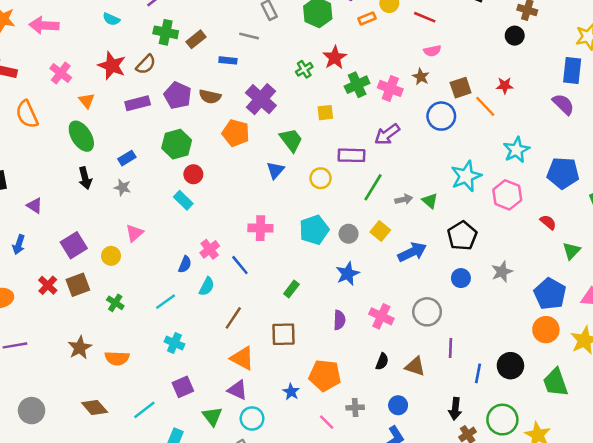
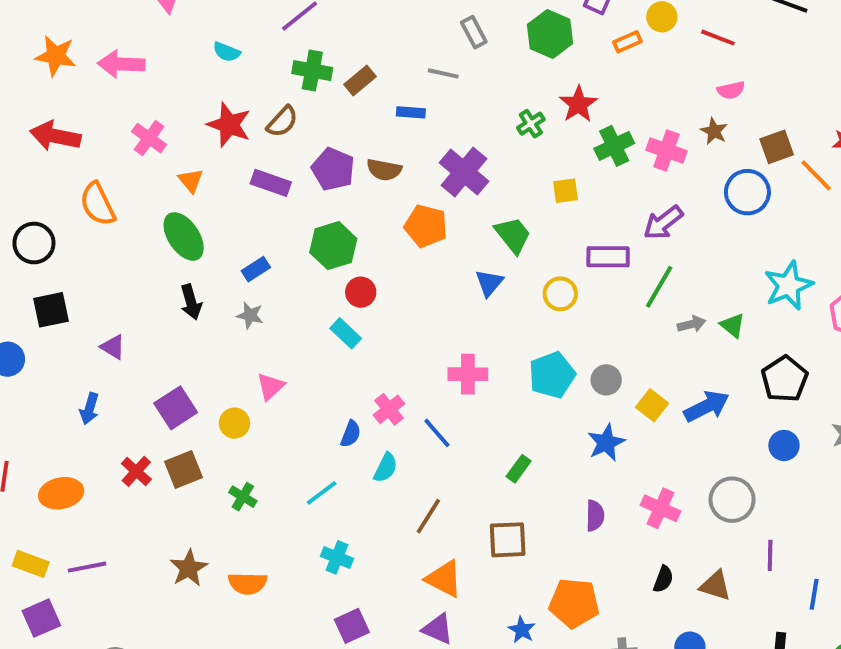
purple rectangle: (138, 103) -> (271, 183), turned 35
green line: (373, 187) -> (659, 287), moved
yellow square: (380, 231) -> (652, 405), moved

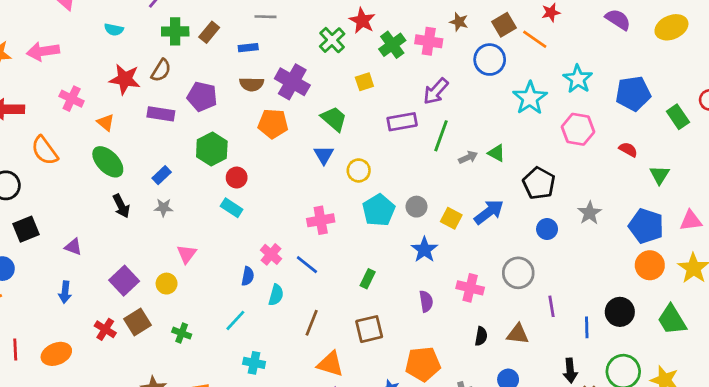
green cross: (531, 124) -> (332, 40), size x1.4
brown semicircle: (384, 170) -> (252, 84), moved
cyan star: (789, 285) -> (530, 98), moved
yellow circle: (560, 294) -> (359, 170), moved

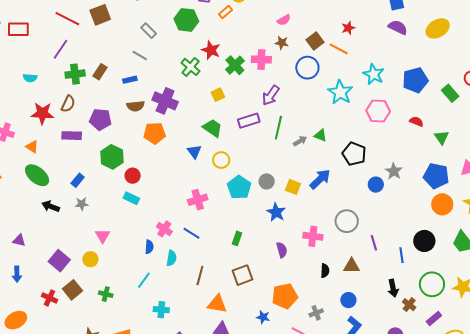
gray line: (265, 17) -> (140, 56), turned 35
green trapezoid: (334, 119) -> (213, 128), moved
black arrow: (121, 206) -> (51, 206), turned 144
blue circle: (547, 229) -> (376, 185), moved

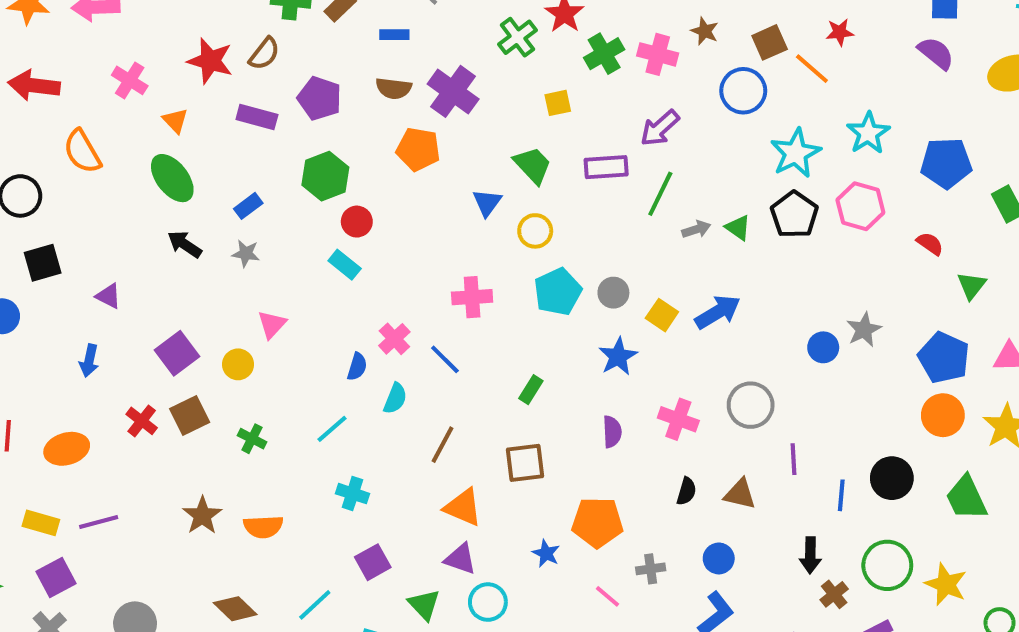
black pentagon: (354, 154) -> (794, 215), moved

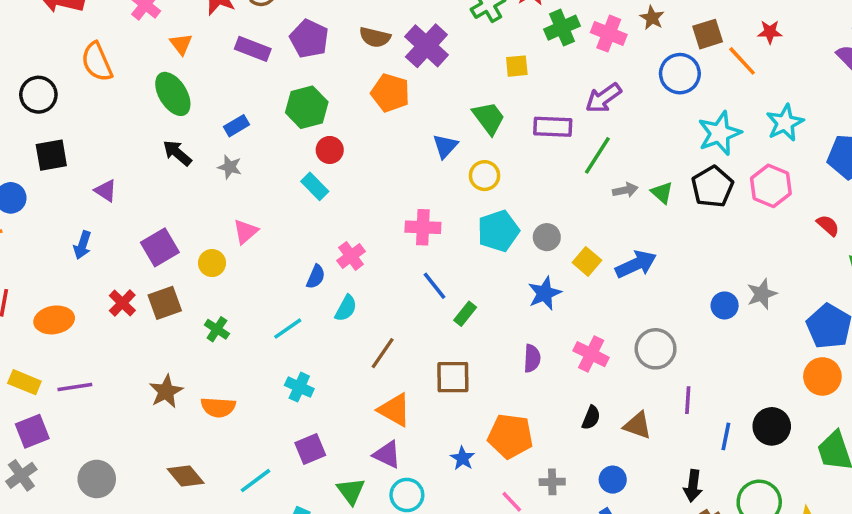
blue line: (445, 359) -> (434, 286), moved

